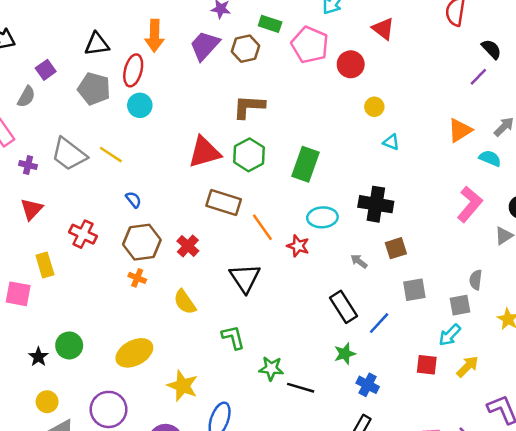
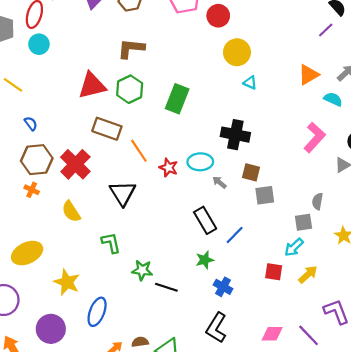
yellow circle: (374, 107) -> (237, 52), size x1.6
cyan ellipse: (322, 217) -> (200, 162), moved
red cross: (188, 246) -> (75, 164), size x1.6
brown square: (396, 248) -> (251, 172), turned 30
gray square: (414, 290) -> (265, 195), moved

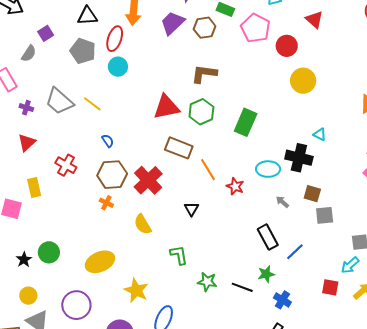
cyan triangle: (250, 83) -> (320, 135), moved
cyan ellipse: (200, 162) -> (268, 169), moved
black triangle: (123, 193) -> (191, 209), size x0.6
black line: (166, 287) -> (242, 287), moved

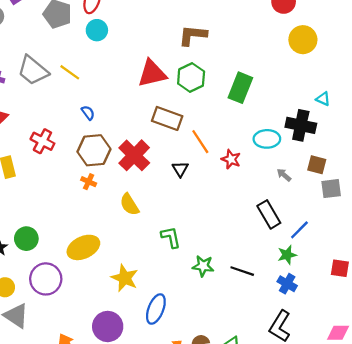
black triangle: (191, 209) -> (180, 169), moved
green star: (266, 274) -> (287, 255), moved
purple circle: (76, 305) -> (46, 279), moved

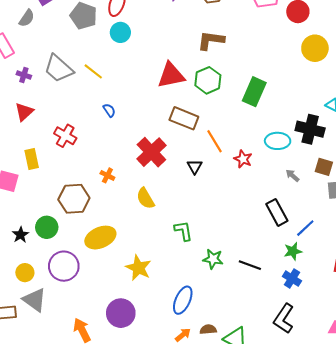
brown hexagon: (94, 150) -> (74, 199), moved
blue ellipse: (156, 309) -> (183, 300), moved

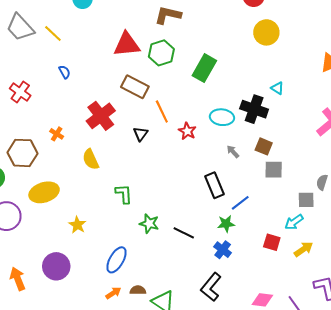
yellow star: (138, 268) -> (77, 225), size x0.7

